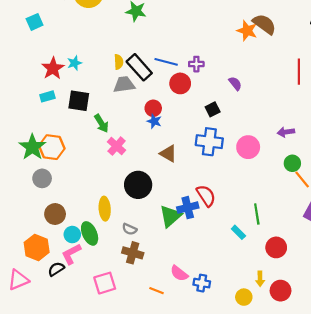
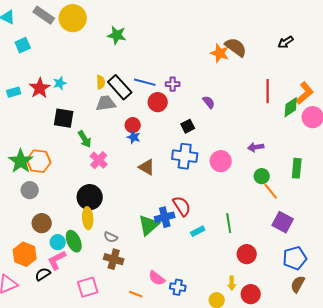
cyan rectangle: (47, 96) -> (14, 92), moved
black circle: (138, 185) -> (90, 197), moved
cyan rectangle: (238, 232) -> (198, 231), moved, turned -72

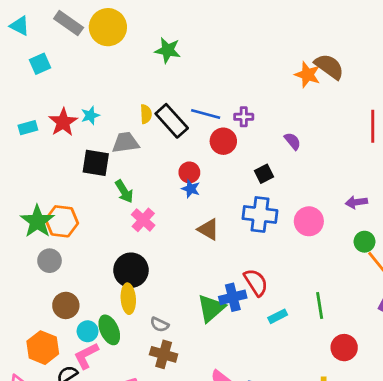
gray trapezoid: (106, 103) -> (126, 143), moved

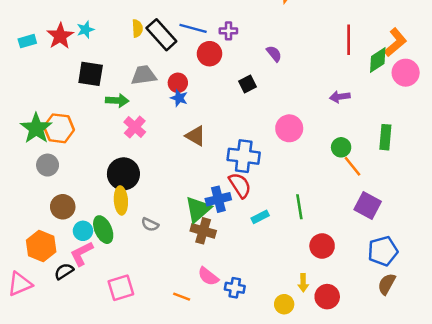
gray trapezoid: (126, 143) -> (144, 75), moved
green arrow: (124, 191) -> (117, 100), turned -55
purple arrow: (356, 202) -> (340, 97), moved
blue cross: (260, 215) -> (244, 156), moved
brown cross: (164, 354) -> (203, 231), moved

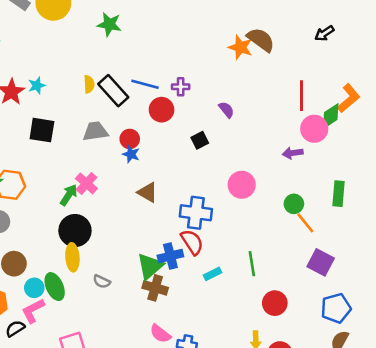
pink circle: (406, 73) -> (314, 129), moved
green arrow: (117, 100) -> (69, 195), moved, turned -60

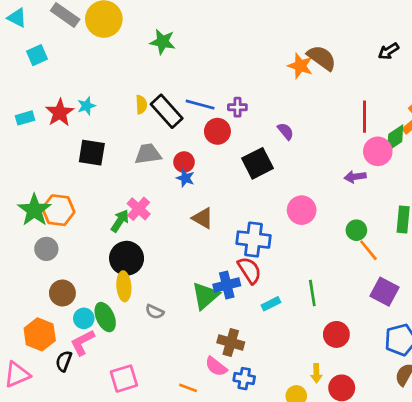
black square: (200, 140) -> (258, 163), size x1.6
brown cross: (155, 288) -> (231, 342), moved
black semicircle: (15, 329) -> (64, 361), turned -36

